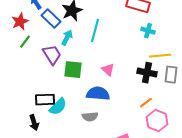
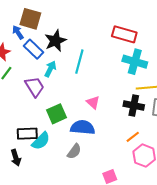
cyan cross: (148, 31) -> (135, 62), size x1.6
green square: (73, 70) -> (57, 114), moved, turned -30
gray semicircle: (90, 117) -> (74, 151), turned -49

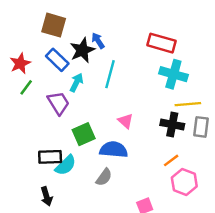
blue arrow: (18, 32) -> (98, 41), moved
black arrow: (16, 158) -> (46, 196), moved

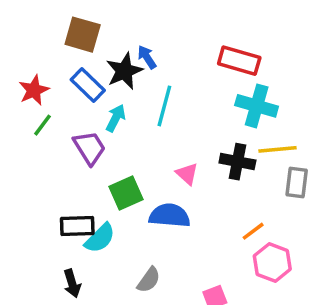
black cross: (172, 125) -> (237, 162), moved
gray semicircle: (104, 177) -> (149, 280), moved

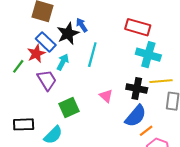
red star: (34, 90) -> (36, 54), moved
blue semicircle: (170, 216) -> (136, 116), moved, turned 125
black rectangle: (77, 226) -> (24, 124), moved

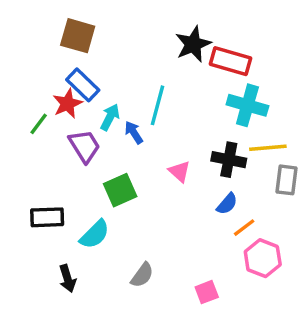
blue arrow: (82, 25) -> (134, 132), moved
black star: (68, 34) -> (193, 44), moved
blue semicircle: (136, 116) -> (227, 204), size x0.6

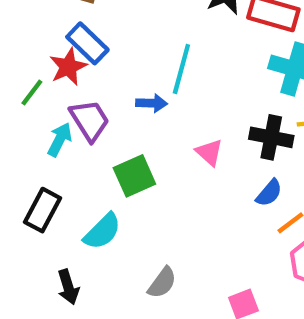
cyan arrow: (110, 117) -> (60, 139), moved
blue arrow: (134, 132) -> (152, 103), turned 125
black rectangle: (47, 217) -> (43, 210), turned -60

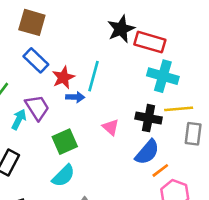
red star: (68, 67) -> (63, 77), moved
blue semicircle: (269, 193) -> (147, 152), size x1.5
cyan semicircle: (102, 231) -> (63, 176), moved

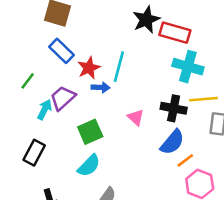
purple trapezoid: (37, 108) -> (63, 98), turned -100

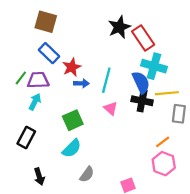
red rectangle: (175, 33) -> (143, 38), turned 40
cyan line: (119, 67) -> (106, 80), moved
purple trapezoid: (63, 98) -> (38, 80), moved, turned 40
blue semicircle: (172, 142) -> (141, 82), moved, turned -65
orange line: (185, 160) -> (163, 142), moved

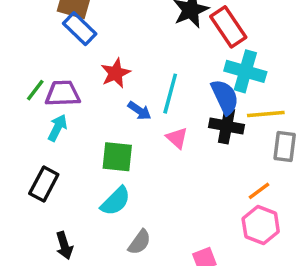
blue rectangle: (49, 53) -> (80, 29), moved
blue arrow: (81, 83) -> (139, 111), moved, turned 32
green square: (73, 120) -> (117, 157), turned 30

